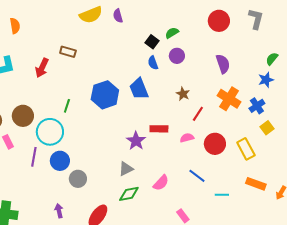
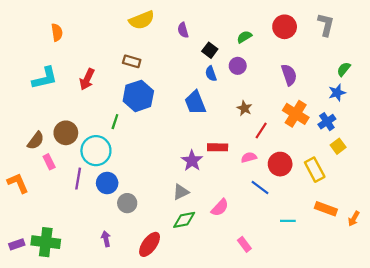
purple semicircle: (118, 16) -> (183, 30), moved
green semicircle: (172, 33) -> (244, 37), moved
brown rectangle: (68, 52) -> (132, 61), moved
blue hexagon: (105, 95) -> (138, 96), moved
blue line: (197, 176) -> (260, 187), moved

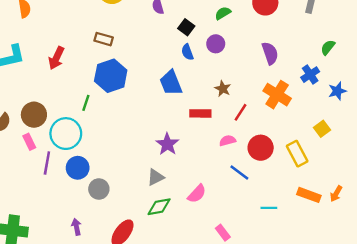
blue star: (337, 93) -> (337, 91), moved
blue cross: (327, 122) -> (310, 75), moved
red rectangle: (218, 147) -> (200, 113), moved
pink rectangle: (49, 162) -> (29, 142), moved
orange arrow: (354, 219) -> (336, 194), moved

